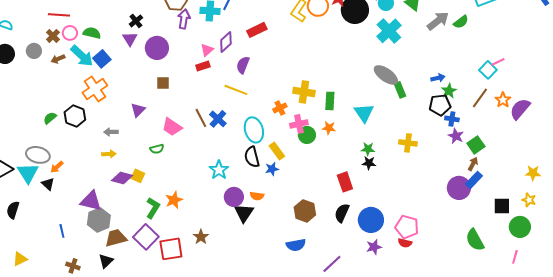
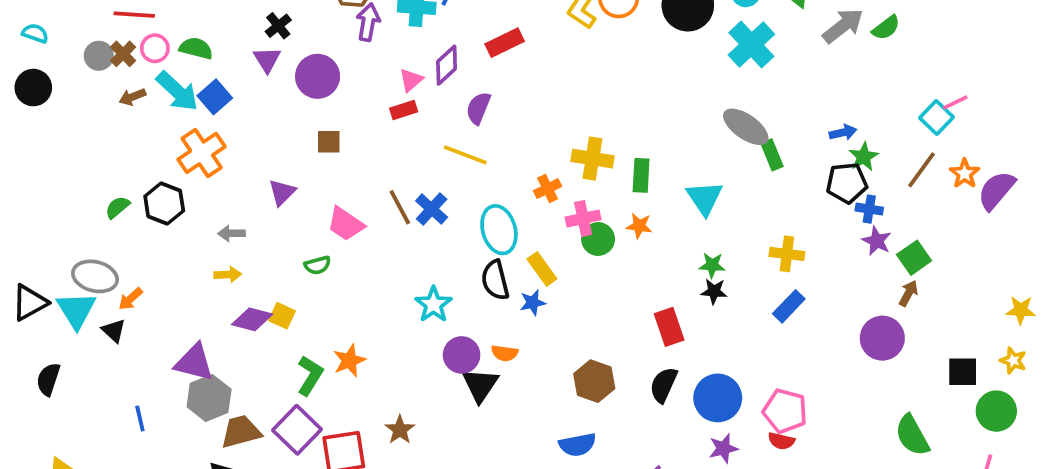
gray circle: (34, 51) -> (99, 56), moved
blue rectangle: (474, 180) -> (789, 306), moved

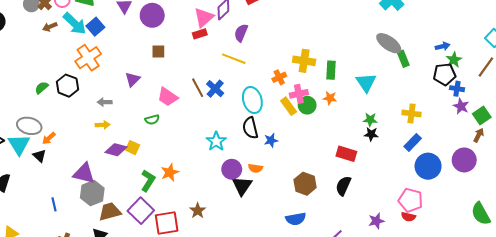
pink triangle: (411, 80) -> (204, 17), size x1.5
yellow rectangle: (542, 269) -> (289, 106), moved
red rectangle: (669, 327) -> (346, 154), turned -54
blue circle: (718, 398) -> (428, 166), moved

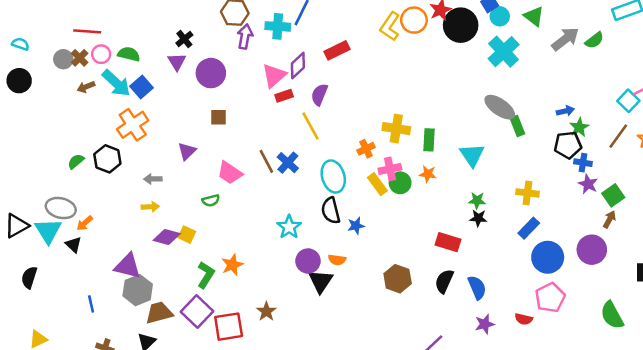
red rectangle: (200, 34) -> (284, 96), moved
yellow line: (234, 59) -> (311, 126), turned 40
pink pentagon: (410, 200) -> (550, 298), moved, turned 30
blue semicircle: (296, 219) -> (477, 288), moved, turned -102

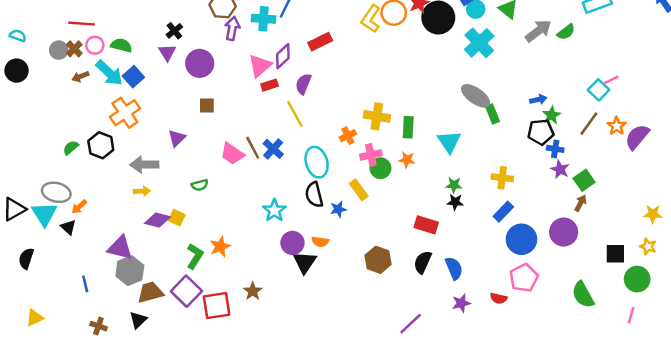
pink trapezoid: (230, 173) -> (232, 154), moved
gray arrow: (153, 179) -> (144, 165), size x1.6
yellow rectangle: (377, 184) -> (359, 190), moved

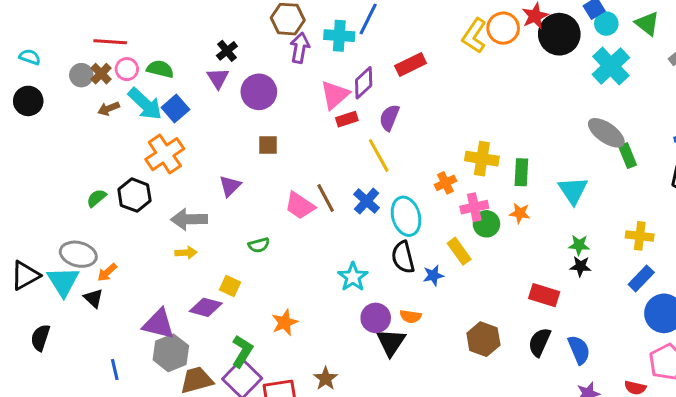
blue cross: (273, 149) -> (367, 201), moved
purple diamond: (158, 220) -> (206, 307), moved
green L-shape: (195, 256) -> (242, 351), moved

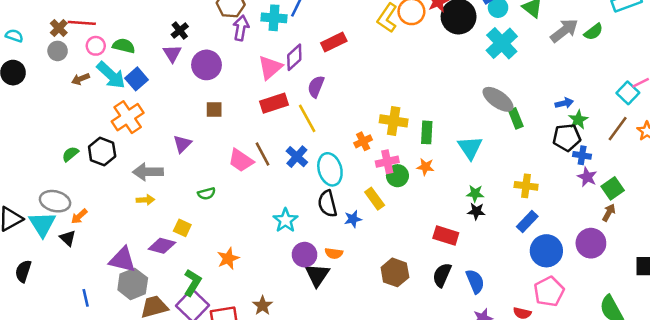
brown cross: (101, 74) -> (59, 28), moved
red rectangle: (347, 119) -> (274, 103), moved, size x1.5

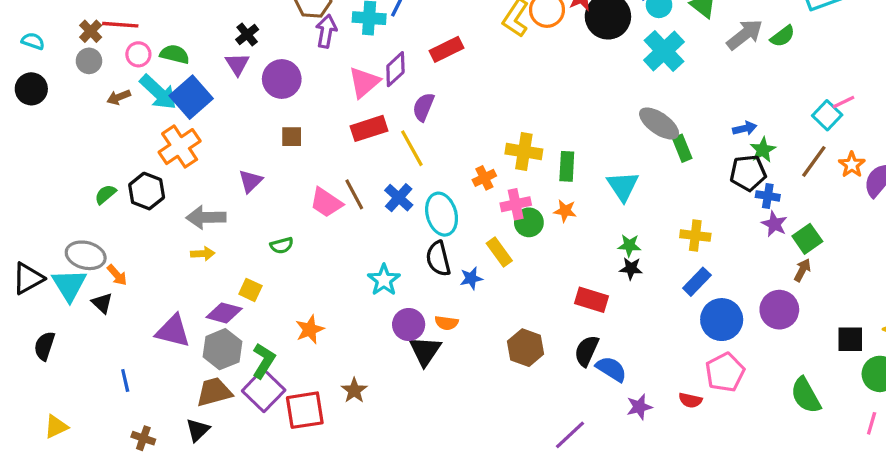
blue square: (136, 79) -> (191, 97), size x1.4
orange arrow: (79, 216) -> (117, 275), turned -90
blue semicircle: (475, 281) -> (611, 369), moved, turned -35
gray hexagon: (133, 284) -> (222, 349), moved

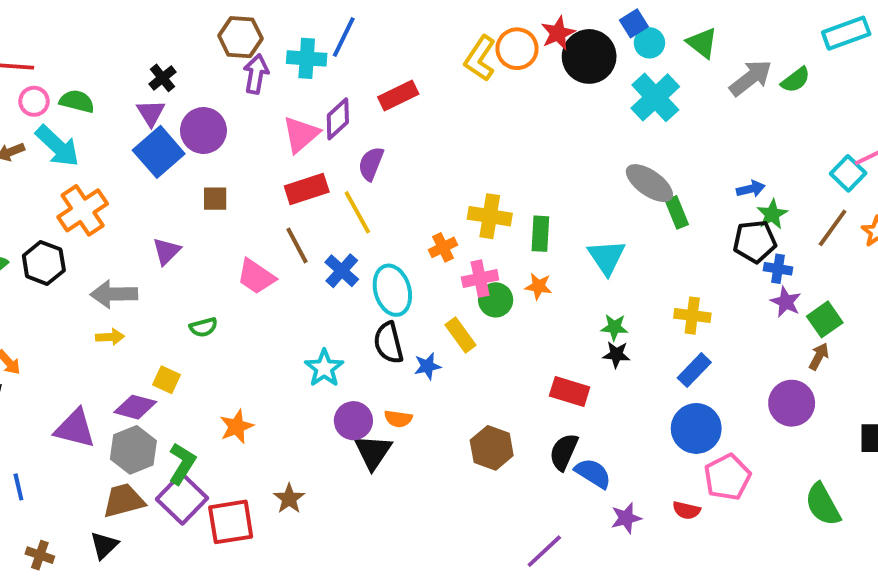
blue square: (191, 97) -> (159, 152), moved
brown line: (354, 194) -> (297, 245), moved
blue circle: (722, 320) -> (696, 428), moved

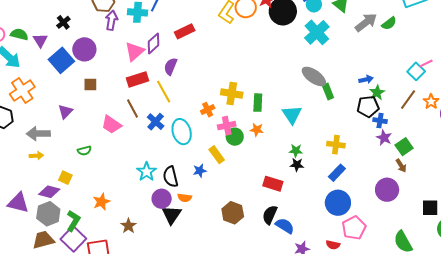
purple triangle: (151, 113) -> (40, 40), moved
black semicircle: (388, 343) -> (171, 177), moved
brown arrow: (819, 356) -> (401, 166), turned 120
brown star: (289, 499) -> (128, 226), moved

